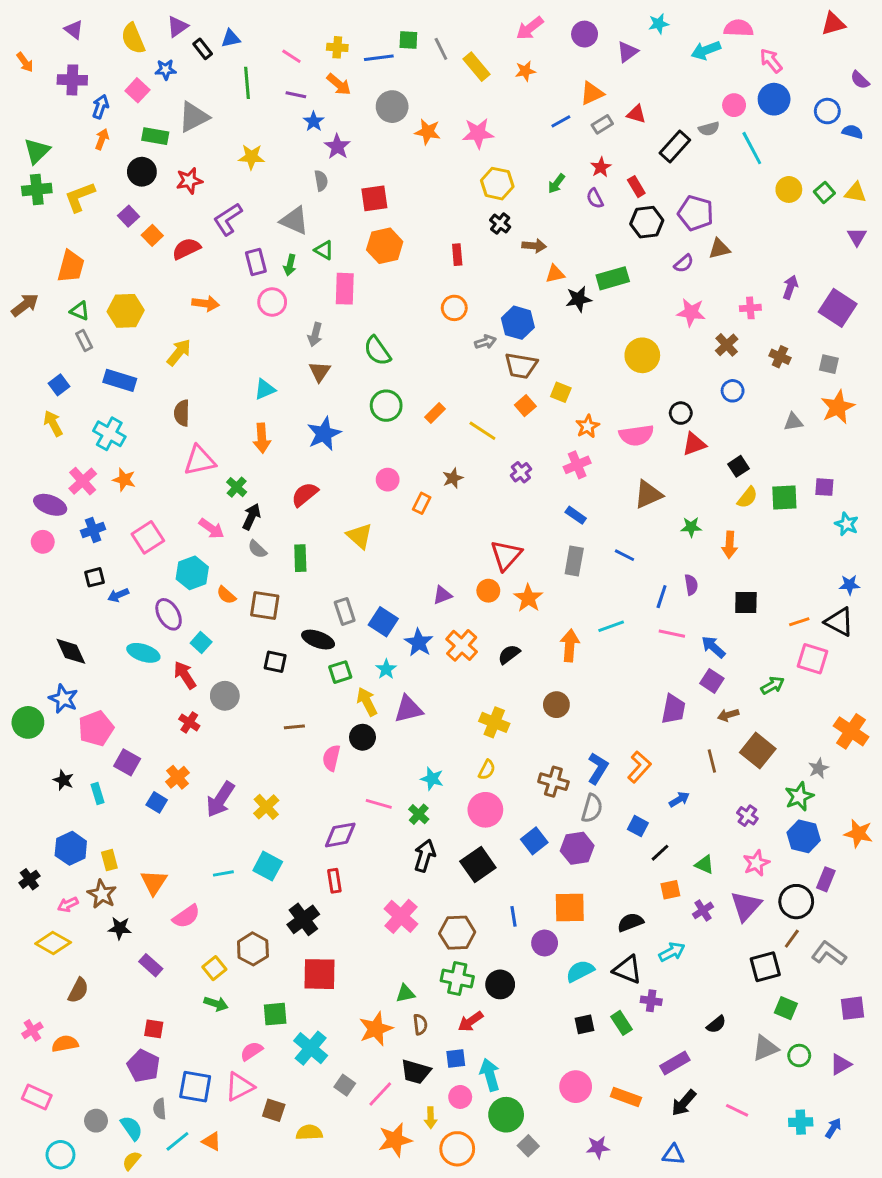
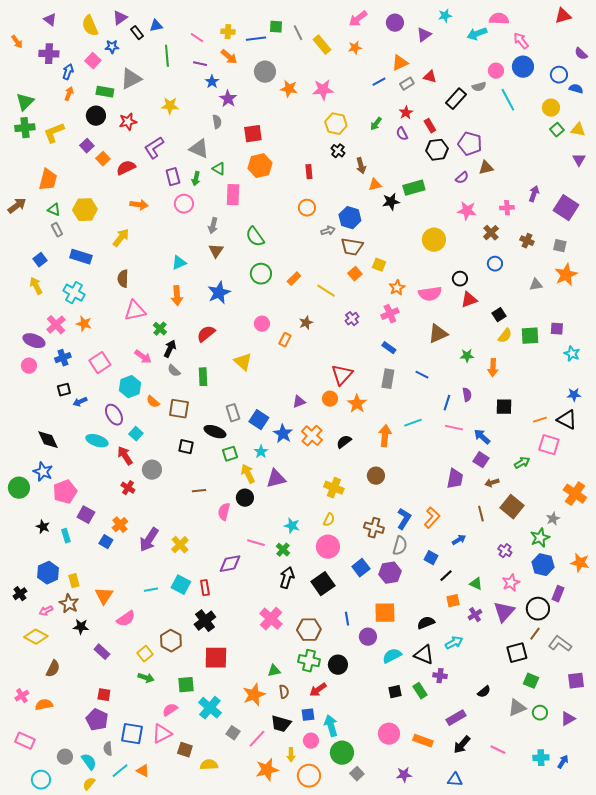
yellow circle: (789, 189) -> (551, 108), moved
brown arrow: (534, 246) -> (361, 166), turned 70
red rectangle: (334, 881) -> (205, 588), moved

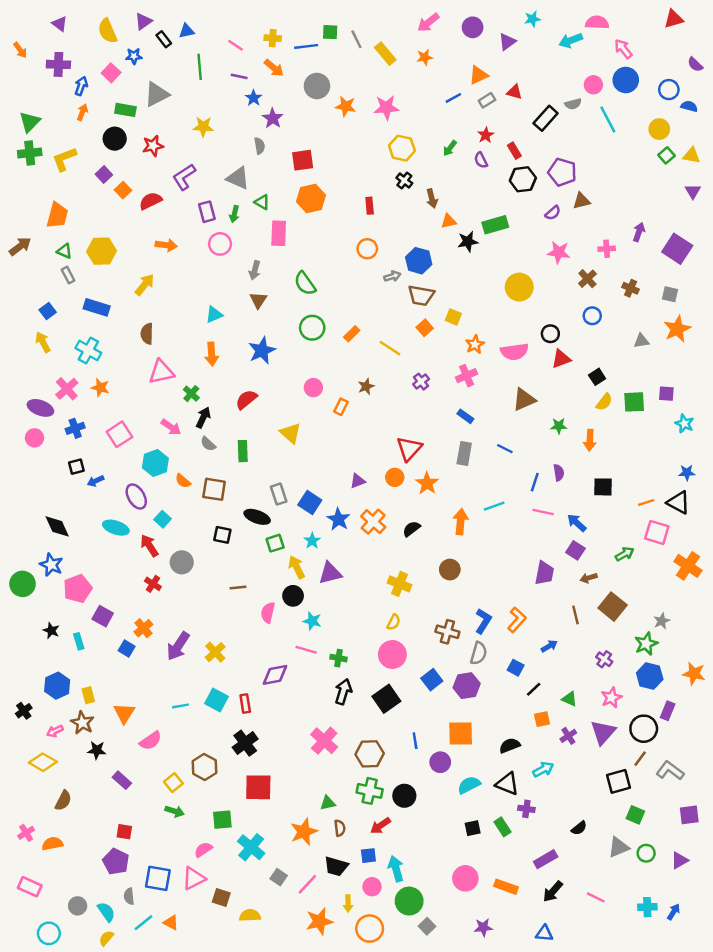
orange cross: (575, 494) -> (688, 566), moved
cyan star: (292, 526) -> (312, 621), moved
green cross: (283, 550) -> (338, 658), turned -32

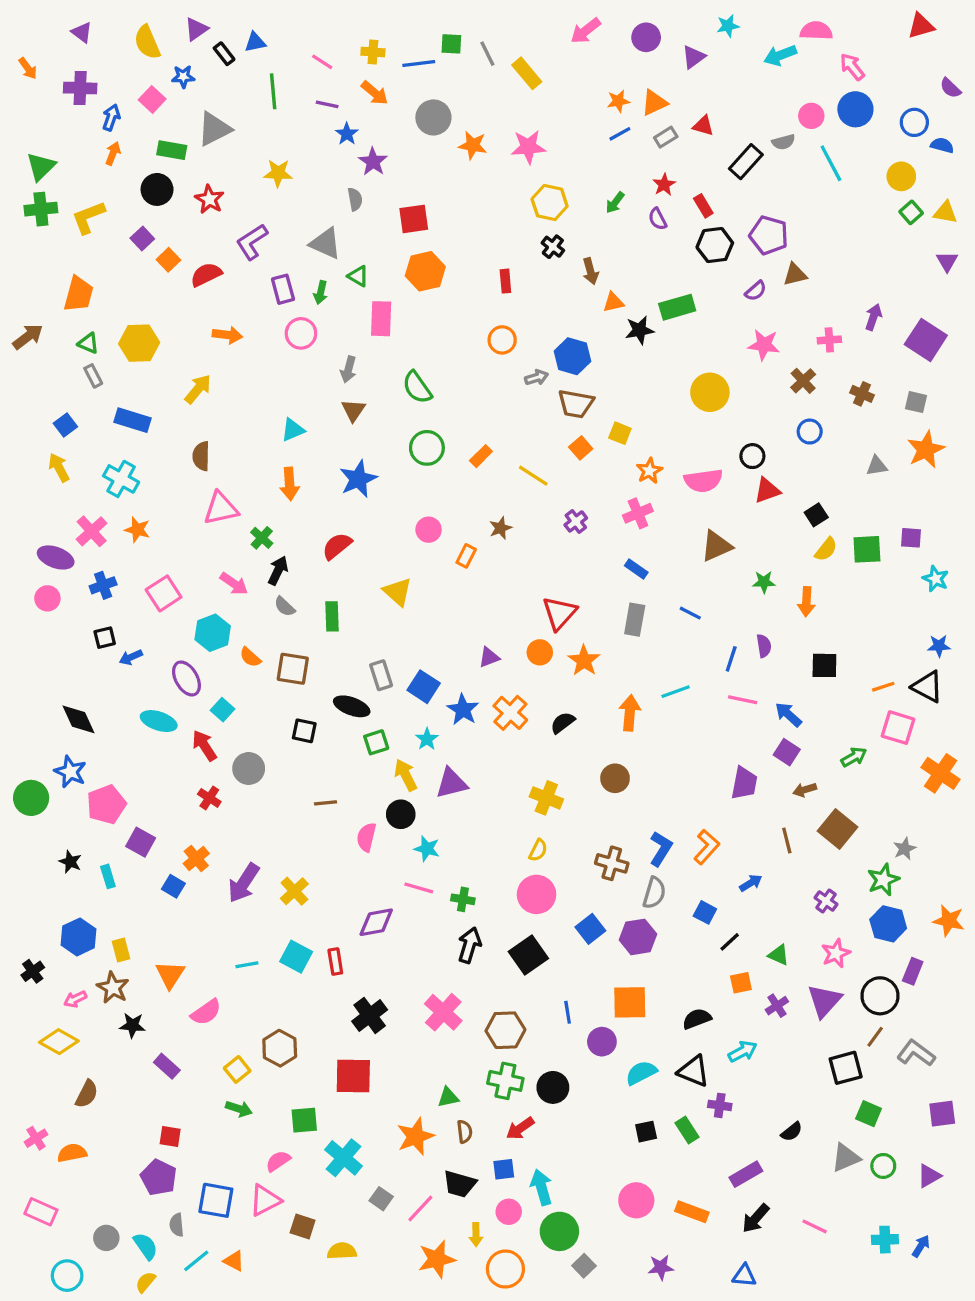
orange star: (425, 57) -> (618, 101), moved
red star: (153, 146) -> (209, 199), turned -30
black cross: (245, 743) -> (370, 1015), moved

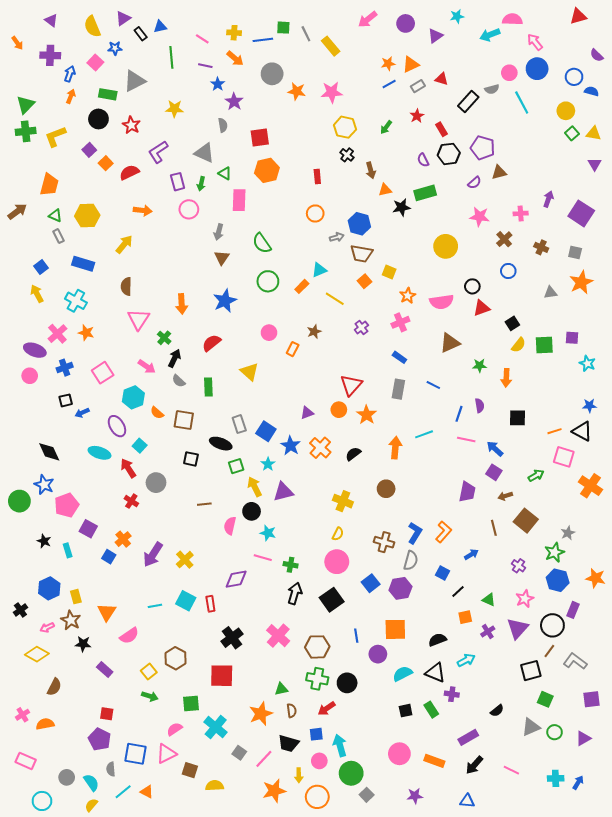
purple semicircle: (658, 219) -> (423, 160), moved
cyan triangle: (293, 430) -> (319, 270), moved
pink triangle: (221, 508) -> (139, 319), turned -45

